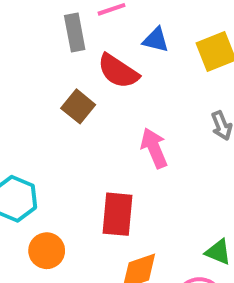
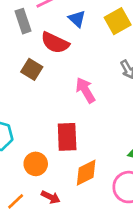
blue triangle: (156, 40) -> (77, 19), turned 36
orange circle: (47, 251) -> (36, 164), moved

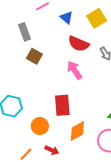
gray rectangle: (23, 21) -> (24, 32), moved
red semicircle: (55, 43) -> (79, 44), moved

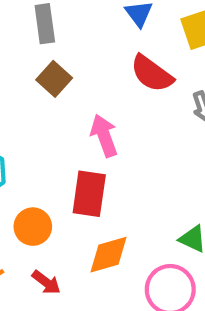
pink arrow: (75, 70) -> (104, 136), moved

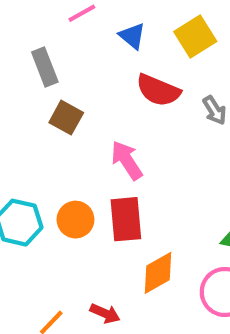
orange circle: (33, 227) -> (75, 220), moved

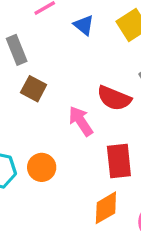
red semicircle: (158, 90) -> (114, 98), moved
red rectangle: (126, 219) -> (119, 161), moved

